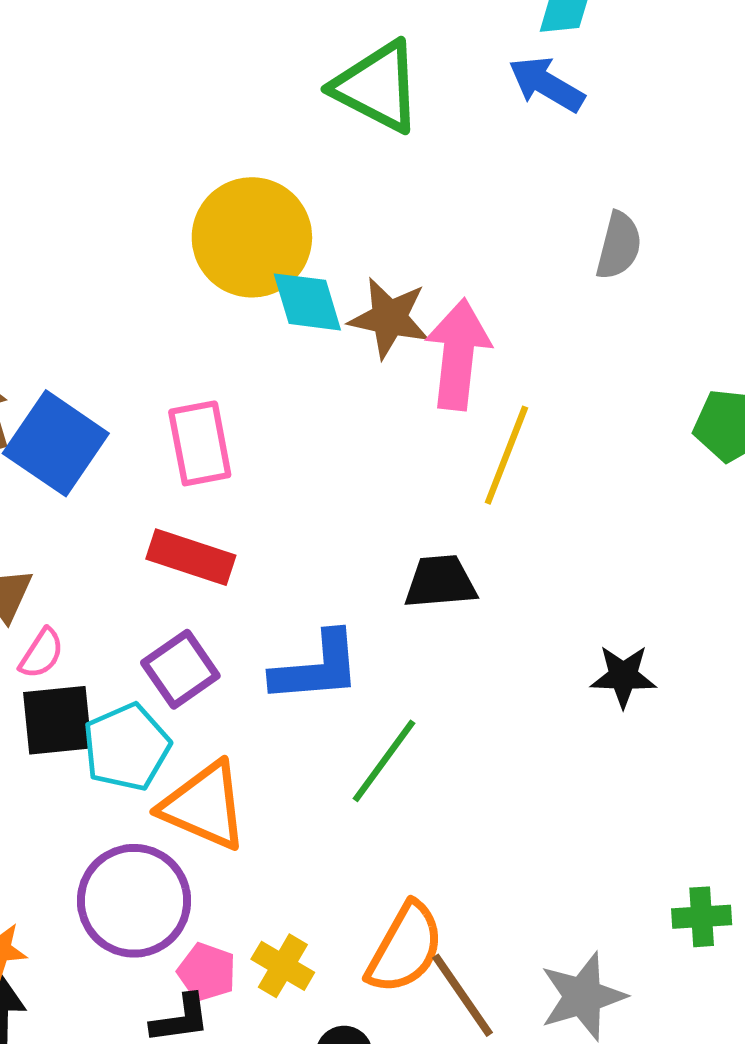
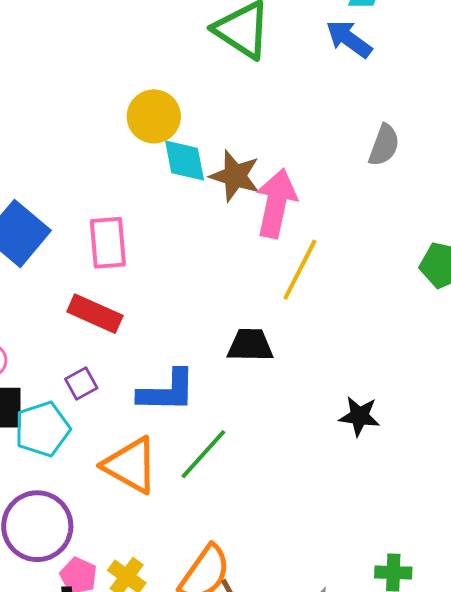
yellow circle: (252, 237) -> (154, 116), size x0.7
purple square: (180, 669) -> (81, 384), size x0.7
orange triangle: (204, 806) -> (131, 465), moved

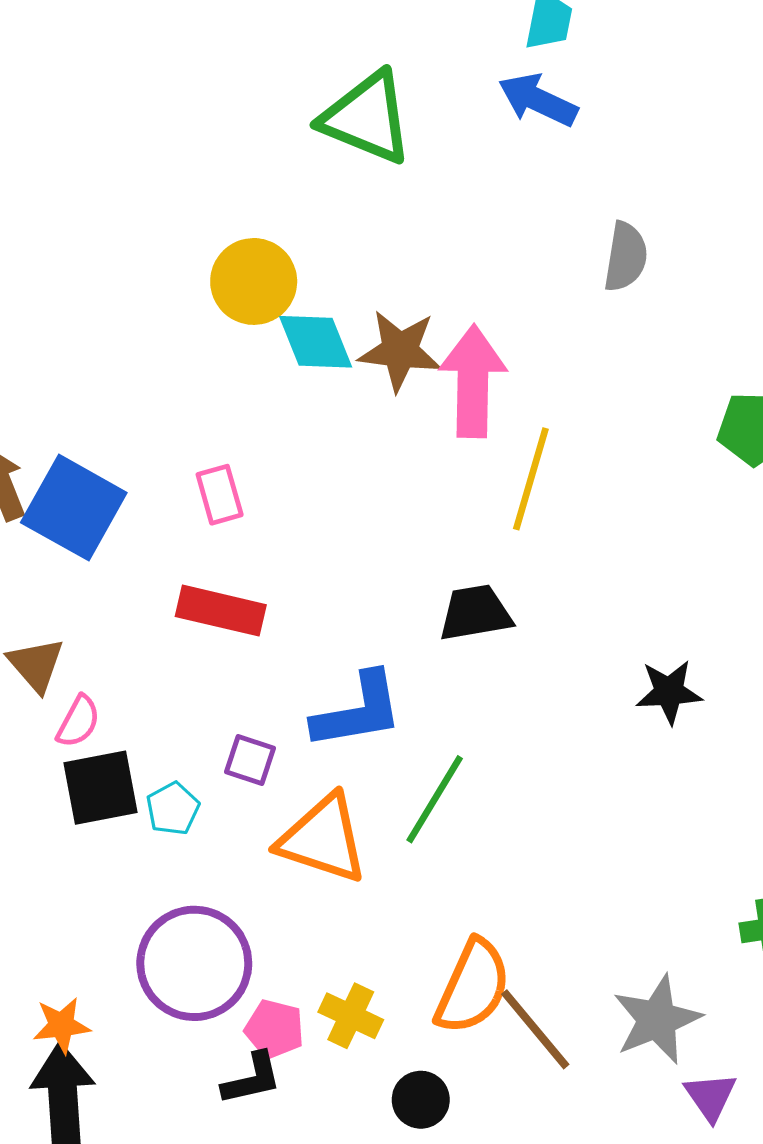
pink rectangle: (108, 243) -> (220, 495), size x0.7
purple square: (81, 384) -> (250, 760), moved, turned -32
cyan pentagon: (42, 429) -> (173, 809), size x0.6

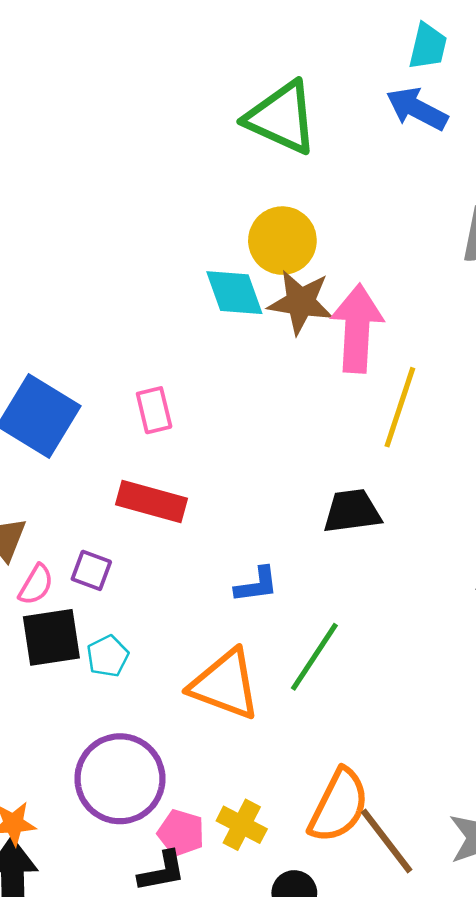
yellow circle: (254, 281) -> (282, 241), moved
blue L-shape: (358, 711) -> (257, 585), size x0.6
purple square: (250, 760) -> (91, 570), moved

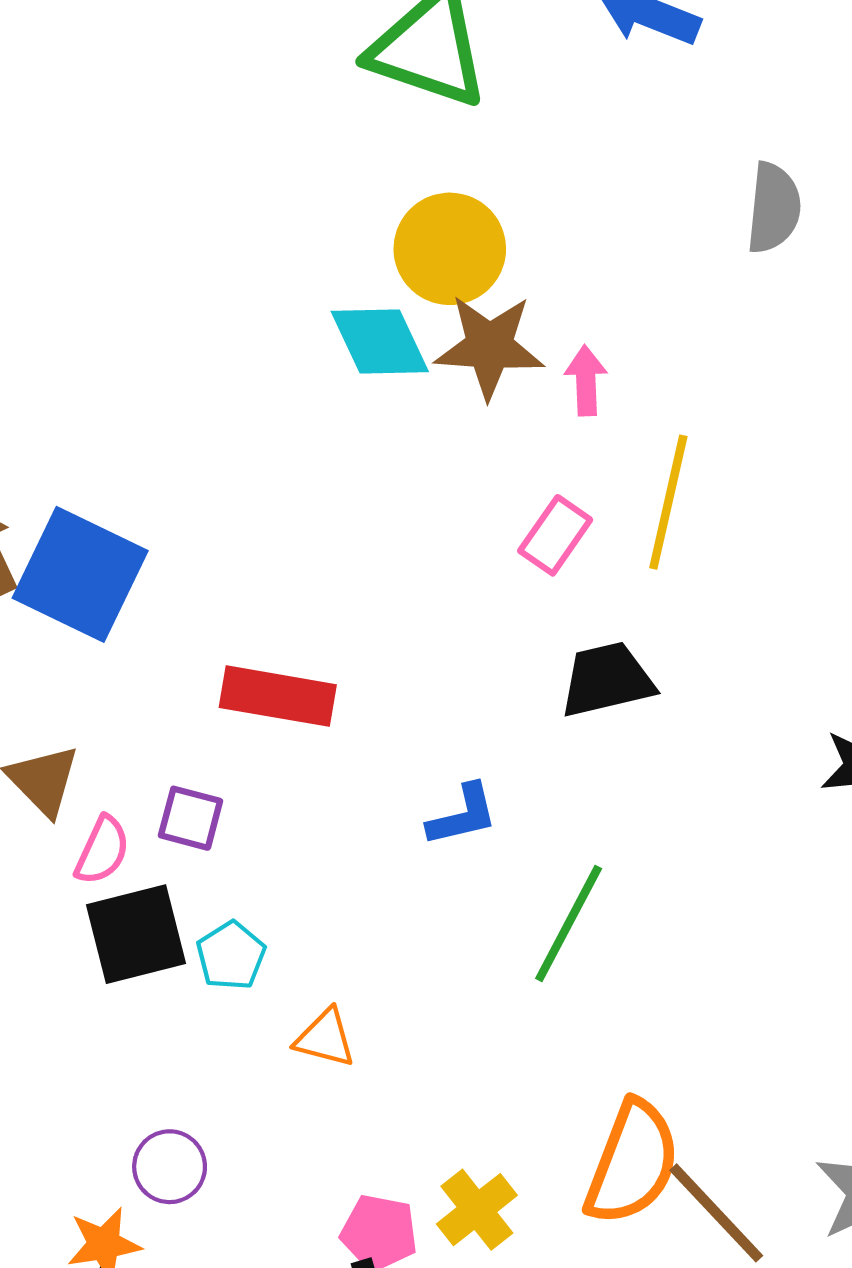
pink arrow: (357, 328) -> (586, 380), size x0.5
pink rectangle: (154, 410) -> (555, 535), moved, turned 54
orange triangle: (225, 685) -> (325, 1038), moved, size x0.5
purple circle: (120, 779) -> (170, 1167), moved, size x0.5
yellow cross: (242, 825) -> (477, 1210), turned 30

